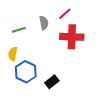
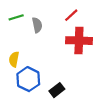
gray semicircle: (44, 23) -> (37, 25), moved
green line: (19, 30) -> (16, 17), moved

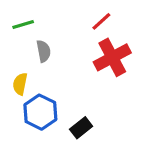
gray semicircle: (37, 25) -> (43, 51), moved
red cross: (79, 41) -> (112, 57), turned -30

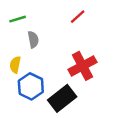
red cross: (112, 57) -> (82, 66), moved
black rectangle: (81, 128) -> (62, 98), size x1.6

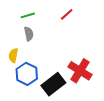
green line: (18, 19) -> (28, 15), moved
red cross: (82, 66) -> (80, 71), moved, turned -30

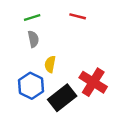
red line: (67, 14) -> (78, 16), turned 56
yellow semicircle: (13, 55) -> (50, 64), moved

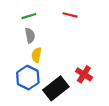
yellow semicircle: (50, 64) -> (36, 55), moved
red cross: (93, 82) -> (84, 74), size x0.7

